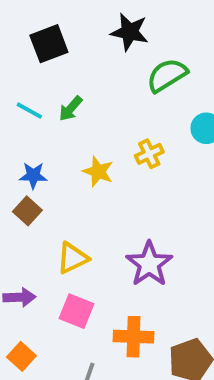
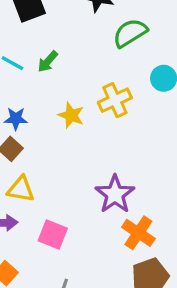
yellow cross: (149, 154) -> (115, 100), size x1.4
yellow triangle: (73, 258) -> (21, 189), moved, turned 36
orange cross: (134, 337) -> (138, 233), moved, turned 32

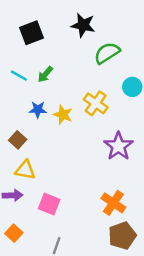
yellow cross: (115, 100) -> (96, 103), turned -30
blue star: (16, 119) -> (38, 110), moved
purple star: (115, 194) -> (118, 146), moved

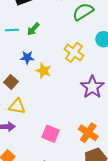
cyan line: (19, 76) -> (12, 30), turned -32
yellow star: (63, 115) -> (43, 71), moved
pink square: (49, 204) -> (51, 134), moved

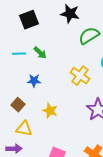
green arrow: (33, 29) -> (40, 53), turned -88
yellow star: (43, 71) -> (50, 111), moved

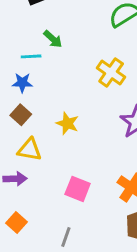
cyan line: (19, 54) -> (31, 56), moved
blue star: (34, 81) -> (22, 83), moved

